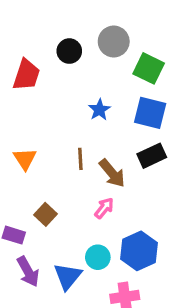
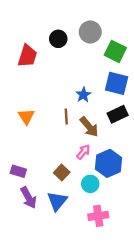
blue star: (99, 110) -> (83, 95), moved
brown square: (45, 214) -> (62, 172), moved
blue hexagon: (139, 251) -> (109, 163), moved
cyan circle: (98, 257) -> (90, 184), moved

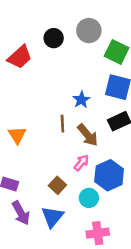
red trapezoid: (27, 56) -> (20, 57), turned 30
orange triangle: (26, 116) -> (17, 135), moved

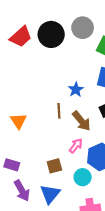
black circle: (54, 38) -> (51, 34), size x1.5
red trapezoid: (20, 57) -> (21, 37), moved
brown square: (57, 185) -> (54, 166), turned 32

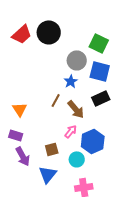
gray circle: (83, 28) -> (77, 60), moved
brown line: (59, 111) -> (56, 100), turned 32
purple rectangle: (12, 165) -> (16, 135), moved
purple arrow: (22, 191) -> (23, 156), moved

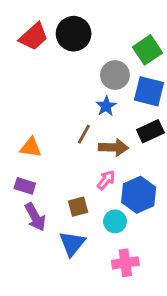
green square: (99, 43) -> (147, 50), turned 30
orange triangle: (20, 109) -> (31, 147), turned -49
brown arrow: (76, 109) -> (113, 147), turned -48

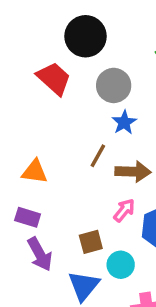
red trapezoid: (34, 37) -> (54, 78), moved, turned -96
gray circle: (115, 75) -> (114, 85), moved
cyan circle: (115, 221) -> (121, 265), moved

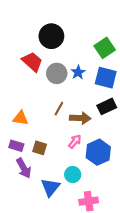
gray circle: (114, 85) -> (57, 73), moved
blue star: (124, 122) -> (78, 72), moved
brown square: (91, 242) -> (40, 148), moved, turned 32

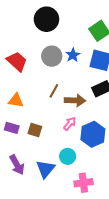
red trapezoid: (32, 62) -> (17, 61), moved
purple arrow: (24, 168) -> (17, 165), moved

